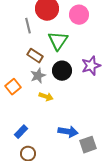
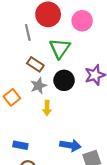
yellow arrow: (46, 97) -> (47, 108), turned 72
blue rectangle: (21, 132) -> (20, 145), turned 56

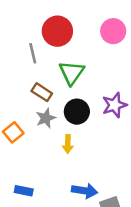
pink circle: (82, 21) -> (113, 31), moved
yellow arrow: (47, 108) -> (68, 144), moved

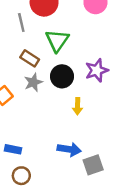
yellow arrow: (68, 144) -> (78, 106), moved

